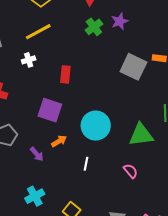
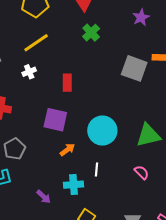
purple star: (120, 21) -> (141, 17), moved
purple arrow: (37, 154) -> (44, 197), moved
cyan cross: (35, 196) -> (74, 185), moved, turned 30

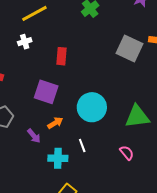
white line: (96, 170) -> (82, 145), turned -32
purple arrow: (44, 197) -> (34, 136), moved

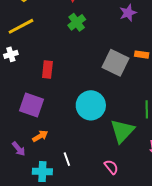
cyan circle: (92, 107) -> (91, 105), moved
green triangle: (137, 117) -> (122, 131), turned -40

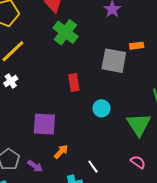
green cross: (77, 22) -> (65, 32), size x1.4
red rectangle: (47, 69) -> (74, 83), moved
cyan circle: (91, 105) -> (101, 108), size x0.6
purple arrow: (19, 149) -> (35, 166), moved

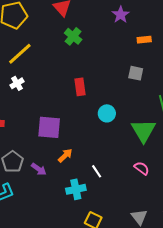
green cross: (65, 32) -> (73, 36), size x0.7
orange rectangle: (137, 46) -> (144, 40), moved
gray square: (114, 61) -> (136, 73), moved, size x0.6

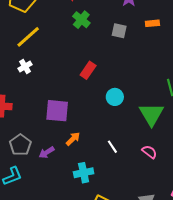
gray square: (136, 73) -> (119, 31), moved
red rectangle: (80, 87) -> (88, 70), turned 42
purple arrow: (39, 169) -> (47, 152), turned 112
white line: (97, 171) -> (112, 147), moved

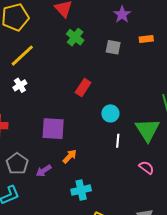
white line: (112, 147) -> (118, 141), moved, turned 40

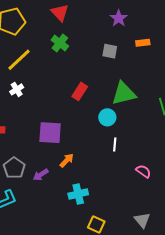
green cross: (75, 37) -> (60, 43), moved
green triangle: (147, 130) -> (124, 93), moved, turned 48

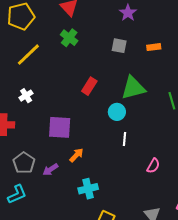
orange rectangle: (143, 43) -> (154, 47), moved
white cross: (17, 89) -> (26, 96), moved
pink semicircle: (143, 171) -> (153, 166), turned 84

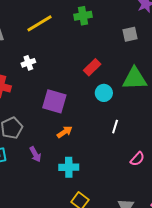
green cross: (69, 38) -> (83, 16), turned 30
gray square: (119, 46) -> (130, 34), turned -35
cyan circle: (117, 112) -> (104, 93), moved
purple arrow: (50, 170) -> (35, 154), moved, turned -98

